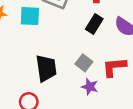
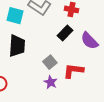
black trapezoid: (46, 68) -> (17, 46), moved

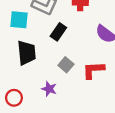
black rectangle: (65, 33) -> (58, 32), moved
purple star: (51, 82) -> (49, 89), moved

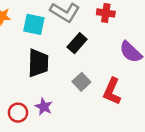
red L-shape: (93, 70) -> (112, 91), turned -70
purple star: (49, 89) -> (44, 107), moved

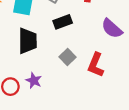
black rectangle: (77, 43) -> (63, 22), turned 30

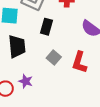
black rectangle: (63, 22) -> (46, 27), turned -49

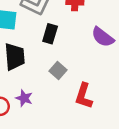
red L-shape: (79, 62) -> (84, 96), moved

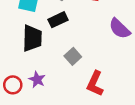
black rectangle: (50, 34) -> (58, 20), moved, turned 42

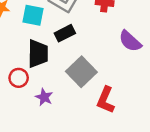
gray square: (73, 56) -> (81, 72), size x1.6
red circle: (13, 85) -> (19, 78), moved

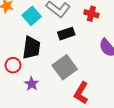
cyan square: (33, 15) -> (32, 16), turned 30
black rectangle: (65, 33) -> (66, 34), moved

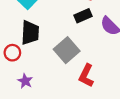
black rectangle: (66, 34) -> (83, 16), moved
purple star: (32, 84) -> (25, 81), moved

